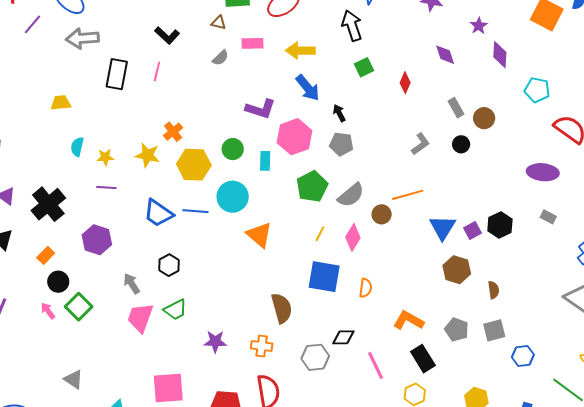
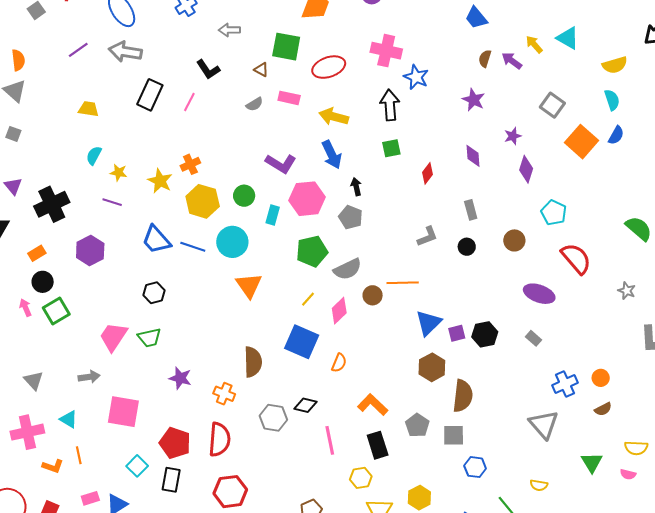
purple line: (32, 24) -> (78, 50), moved
brown circle: (484, 118) -> (514, 240), moved
gray arrow: (132, 284) -> (89, 377), moved, turned 100
brown semicircle: (494, 290) -> (463, 396), size x1.8

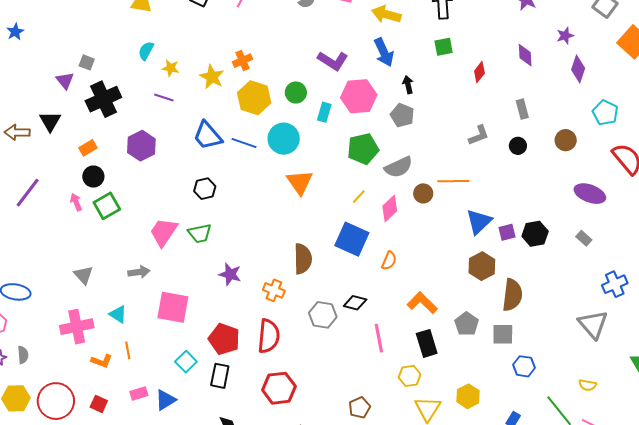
gray square: (13, 134) -> (87, 62), moved

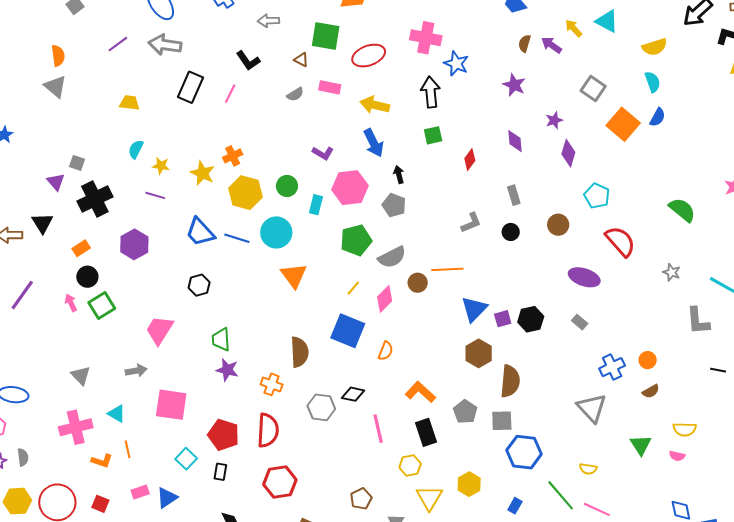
purple L-shape: (333, 61) -> (323, 153), size x0.7
green trapezoid: (200, 233) -> (221, 339), moved, turned 100
blue hexagon: (524, 366) -> (524, 452), size x1.6
black rectangle: (220, 376) -> (220, 472), size x0.7

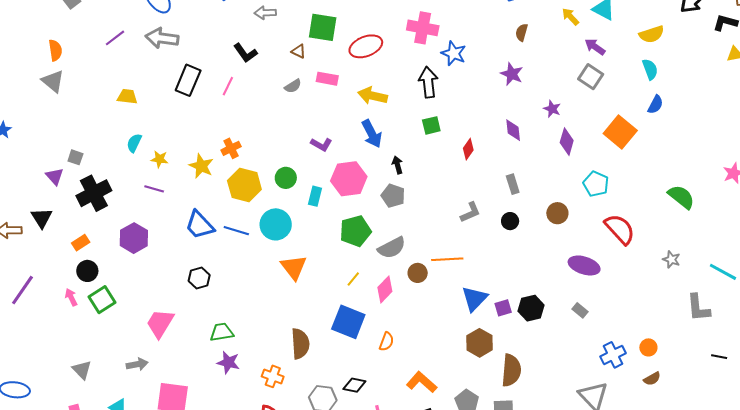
purple arrow: (552, 45) -> (595, 47), moved
purple star: (554, 120) -> (552, 109), turned -30
orange square: (623, 124) -> (620, 132), moved
green trapezoid: (221, 339) -> (222, 332), turned 85

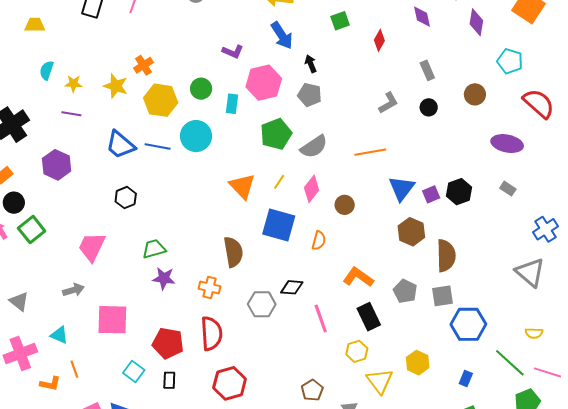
orange triangle: (294, 267) -> (242, 186), moved
brown circle: (418, 273) -> (345, 205), moved

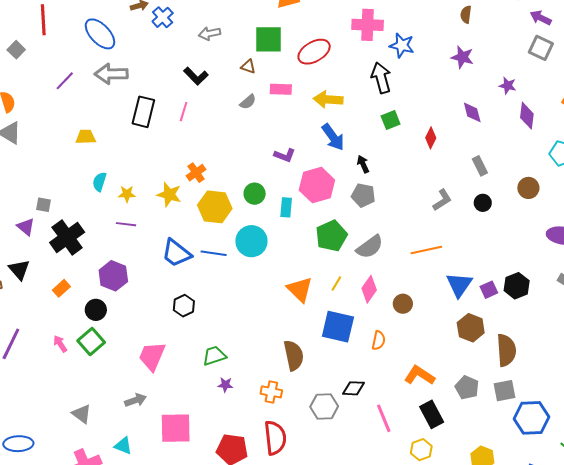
black circle: (14, 203) -> (96, 310), moved
purple star: (164, 278) -> (225, 385), size x0.7

